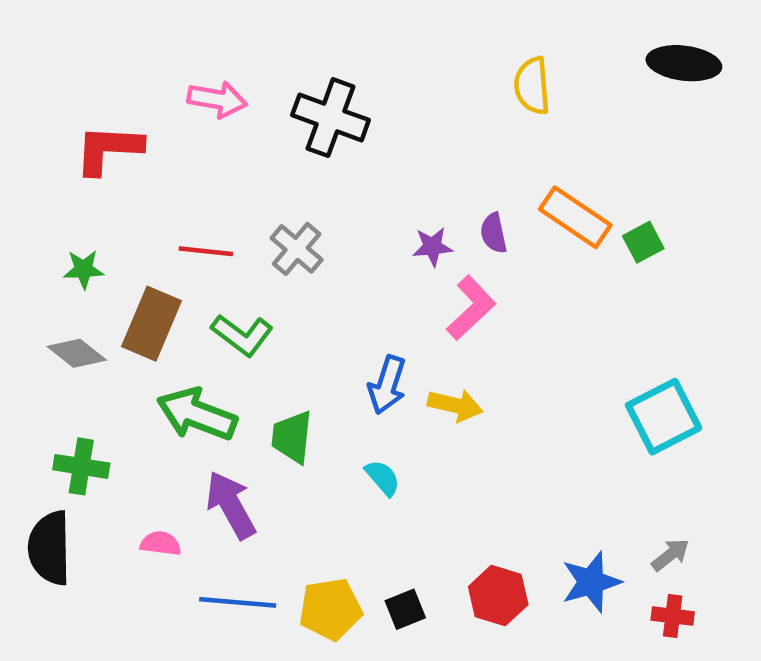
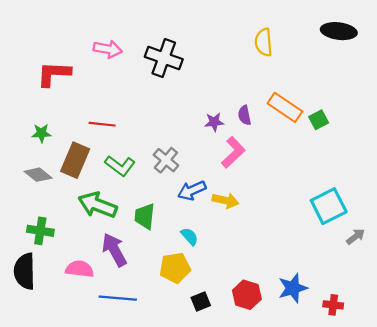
gray cross: (297, 249) -> (166, 160), moved
blue arrow: (387, 385) -> (192, 190), turned 48
pink semicircle: (161, 543) -> (80, 269), size x1.4
gray arrow: (670, 555) -> (356, 236), moved
yellow pentagon: (331, 609) -> (175, 268), moved

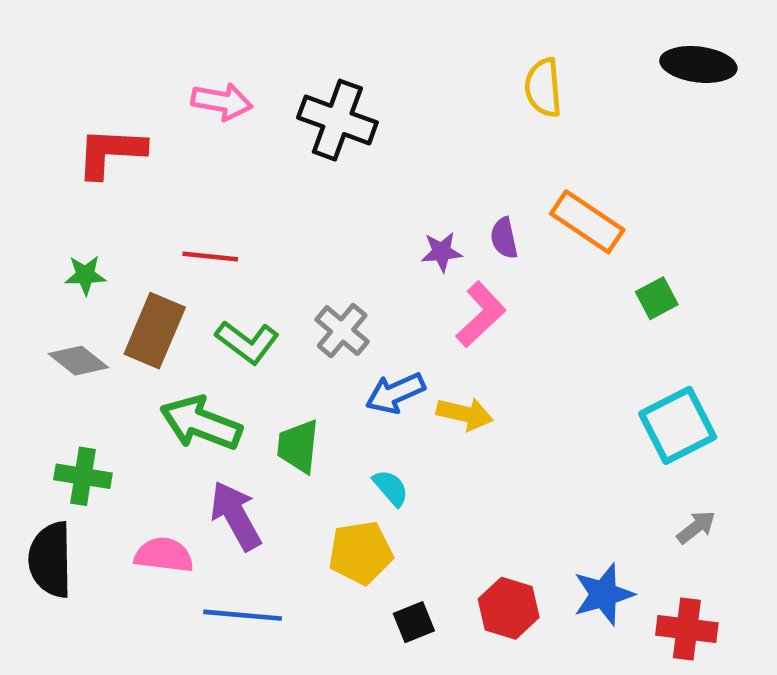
green square: (319, 120) -> (657, 298), moved
gray arrow: (356, 236) -> (696, 527), moved
red cross: (333, 305) -> (687, 629), size x1.4

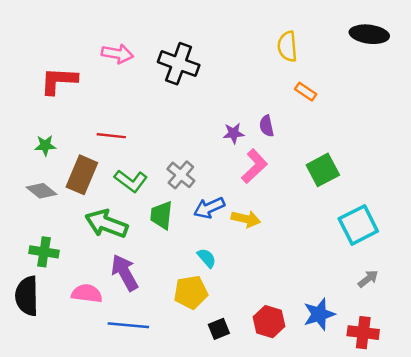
orange rectangle: (587, 222) -> (306, 92), moved, size x0.6
green square: (657, 298) -> (323, 170), moved, size x1.5
green trapezoid: (298, 446) -> (161, 215), moved

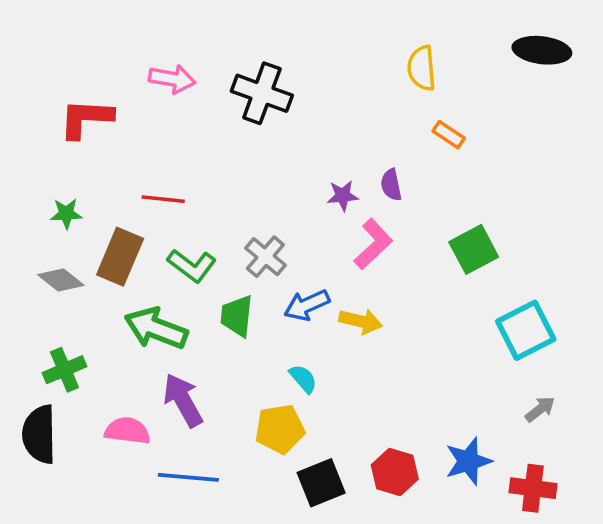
green cross: (44, 252) -> (64, 370), turned -32
black square: (219, 329) -> (321, 483), size x1.5

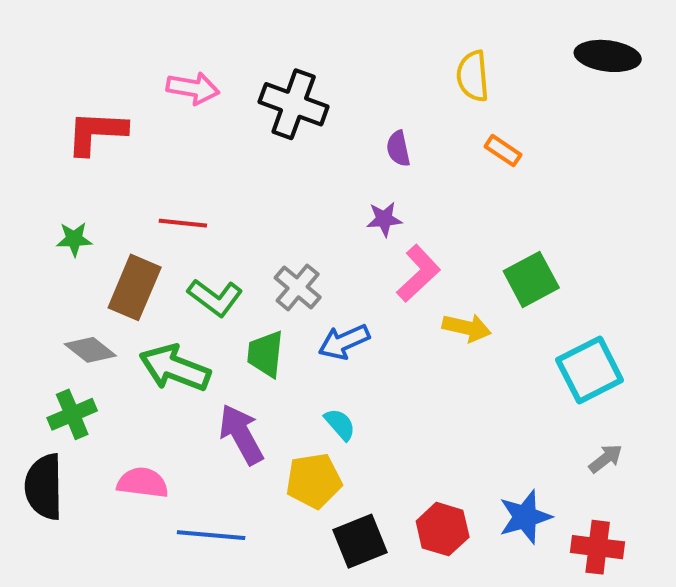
purple semicircle: (391, 185) -> (398, 149), moved
gray diamond: (61, 280) -> (90, 350), moved
yellow arrow: (361, 321) -> (467, 328), moved
purple arrow: (183, 400) -> (241, 434), moved

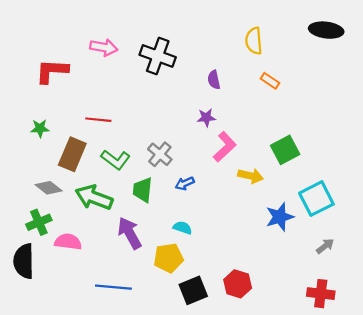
blue arrow: (344, 342) -> (185, 183), size x0.7
cyan semicircle: (340, 424) -> (183, 228), turned -30
pink semicircle: (143, 483) -> (68, 242), moved
blue star: (525, 517) -> (280, 217), moved

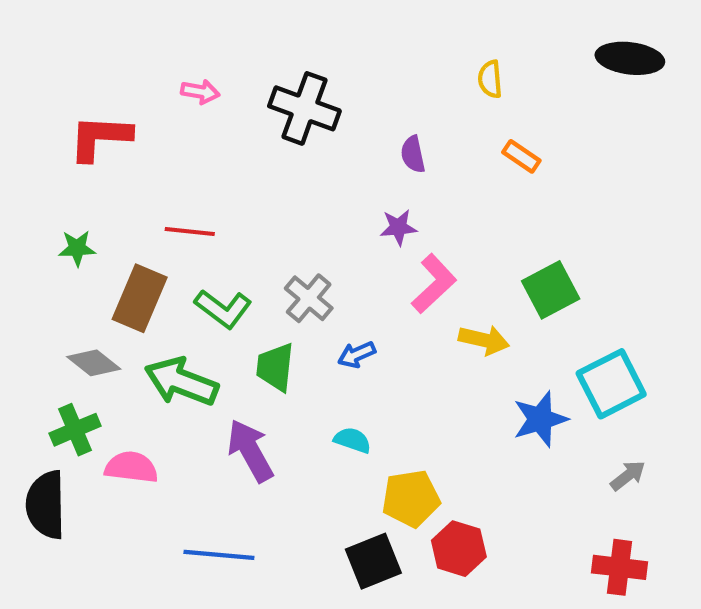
yellow semicircle: (254, 41) -> (490, 79), size x0.7
pink arrow: (104, 47) -> (200, 92), size x0.7
yellow pentagon: (168, 258) -> (411, 499), moved

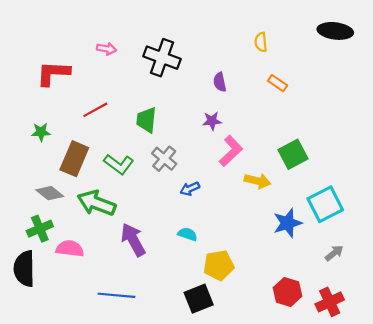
red line: (190, 231) -> (95, 110), moved, turned -35
green trapezoid: (275, 367) -> (146, 120), moved
red hexagon: (459, 549) -> (287, 292), moved
red cross: (619, 567) -> (330, 302), turned -32

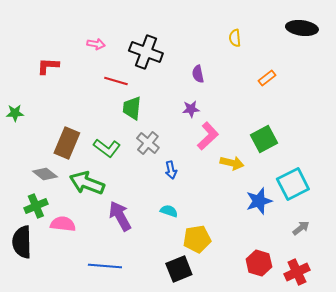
red L-shape: (53, 73) -> (48, 66), size x0.7
orange rectangle: (278, 83) -> (267, 78), moved, turned -72
red line: (95, 110) -> (116, 81), moved, turned 45
green star: (41, 132) -> (15, 113), moved
blue arrow: (190, 189) -> (171, 170), turned -78

